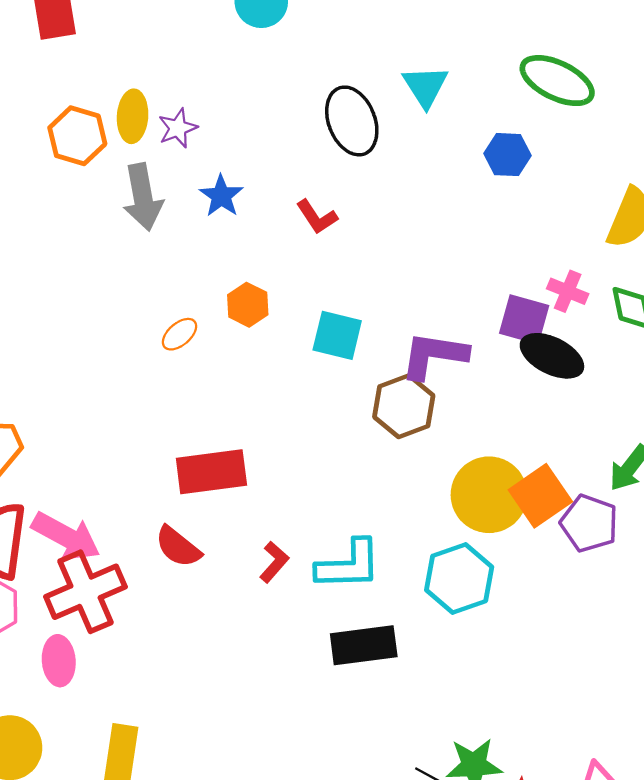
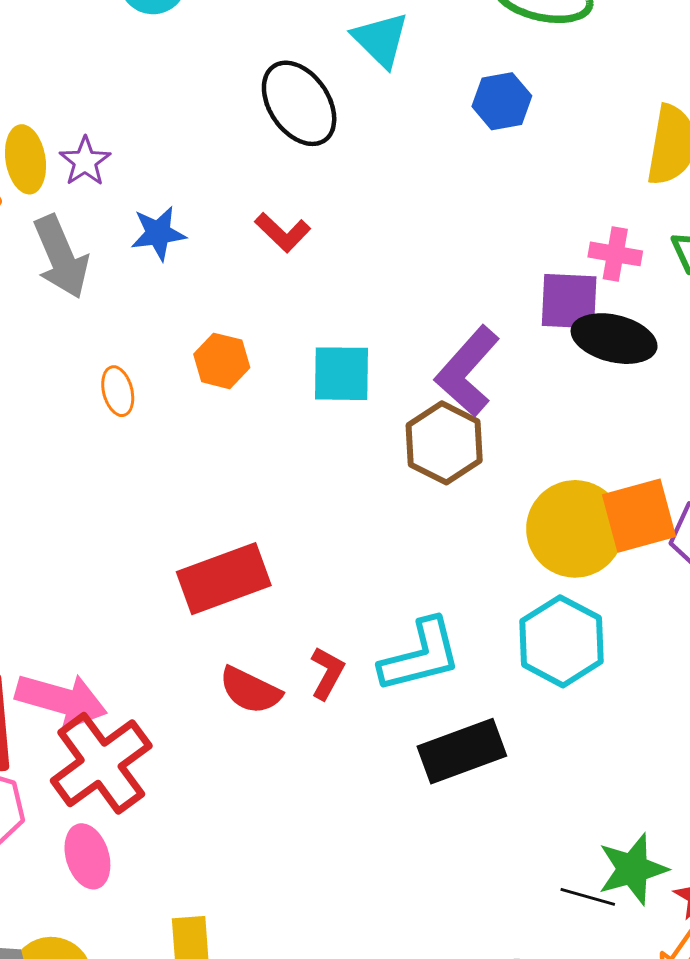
blue star: (221, 196) -> (158, 233), turned -30
orange ellipse: (179, 334) -> (118, 391), moved, turned -51
purple L-shape: (434, 355) -> (467, 371), turned -44
orange square: (540, 496) -> (639, 516), turned 32
red semicircle: (178, 547) -> (250, 690), moved

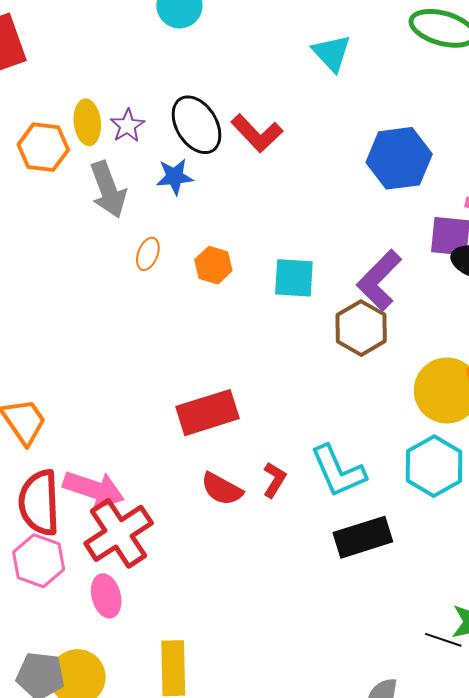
blue hexagon: (502, 101) -> (399, 158), moved, size x1.6
black ellipse: (299, 103) -> (196, 125), moved
red L-shape: (283, 232) -> (257, 133), moved, size x1.4
orange ellipse: (118, 391) -> (148, 254), moved, turned 32
cyan L-shape: (421, 656) -> (338, 471), turned 78

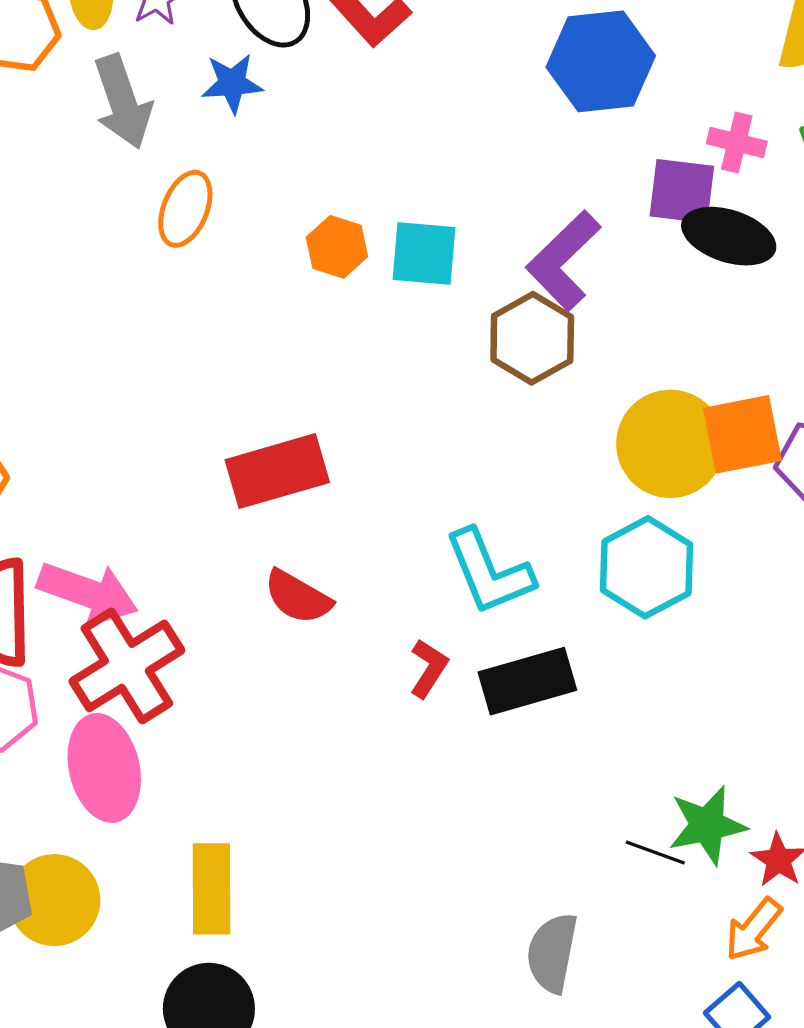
orange ellipse: (148, 254) -> (185, 209), size x1.4
orange hexagon: (213, 265) -> (337, 247), moved
red L-shape: (274, 480) -> (429, 668), moved
pink ellipse: (106, 596) -> (104, 768), size x1.5

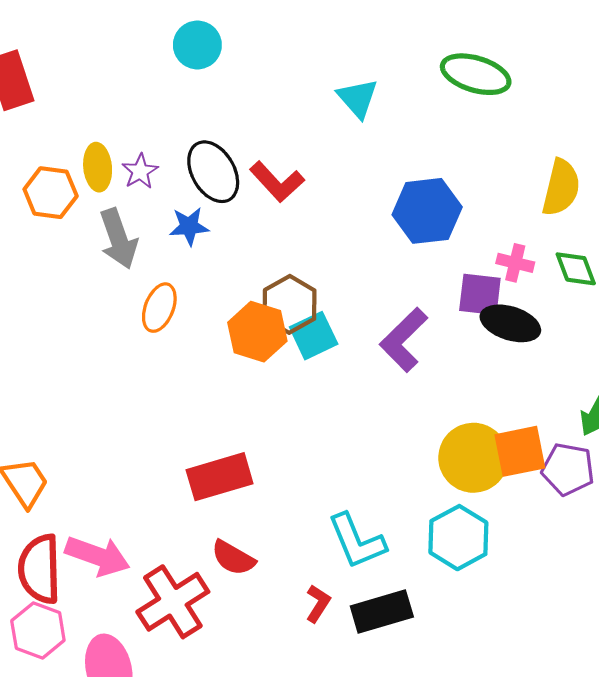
orange hexagon: (337, 247) -> (257, 332), size x1.5
cyan square: (424, 253) -> (314, 336), turned -30
brown hexagon: (532, 338) -> (290, 304), moved
red cross: (127, 666) -> (173, 602), moved

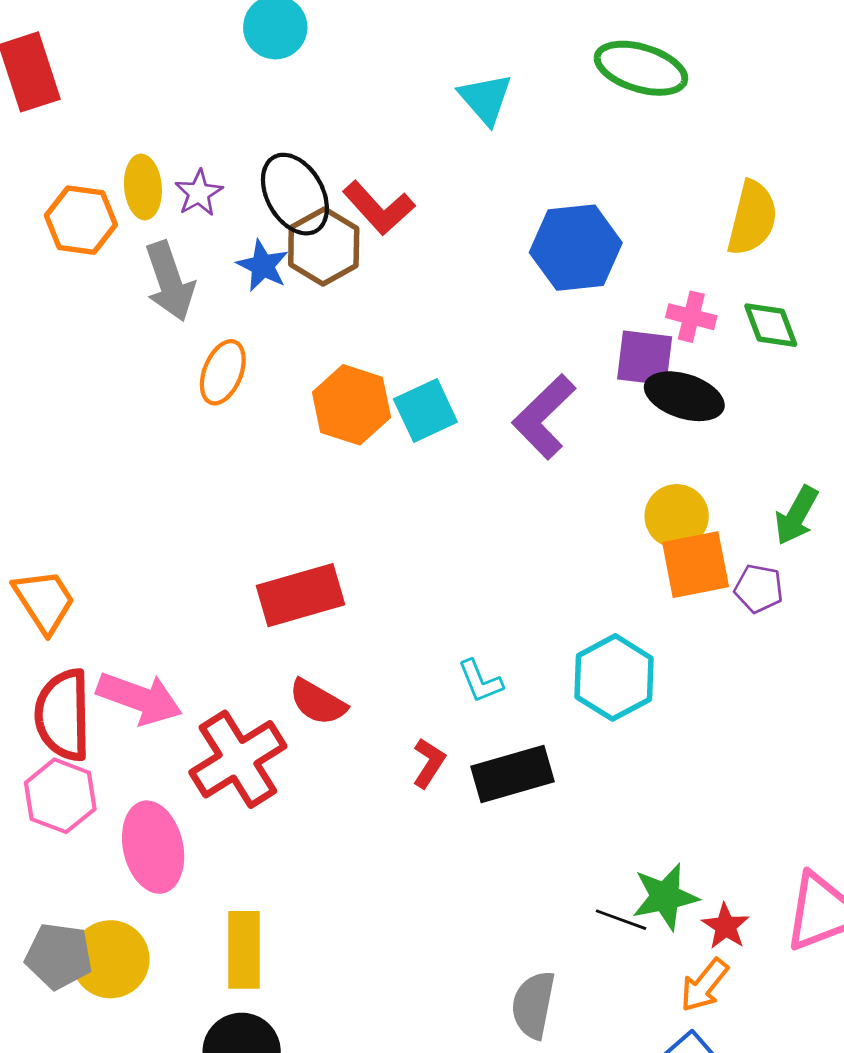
blue star: (189, 226) -> (263, 266), turned 30
brown hexagon: (290, 304) -> (324, 247), moved
yellow circle: (473, 458) -> (677, 516), moved, size x0.7
purple pentagon: (568, 469) -> (759, 589), size x0.7
cyan L-shape: (357, 541) -> (480, 681), size x0.6

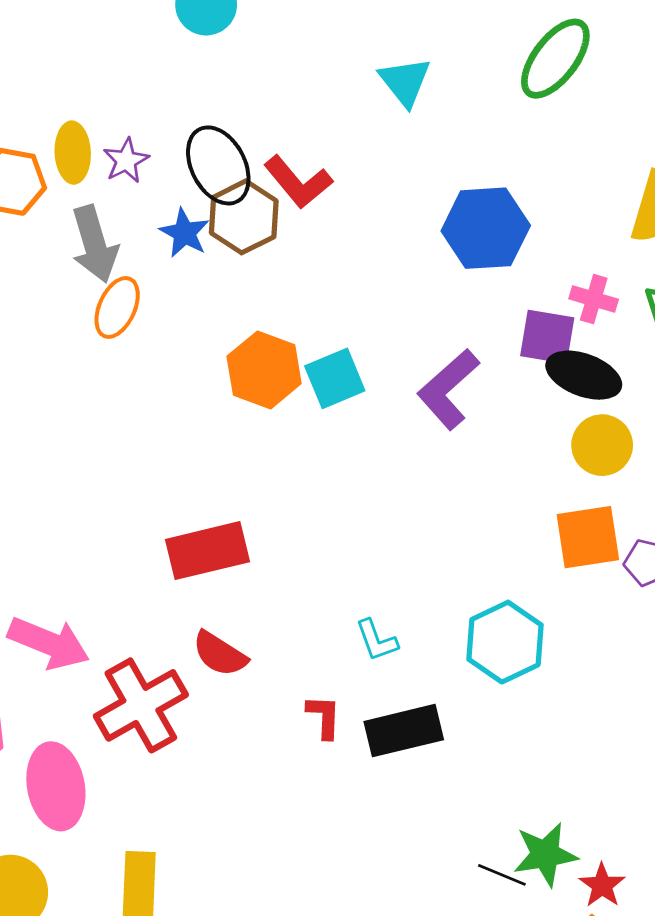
green ellipse: (641, 68) -> (555, 59), turned -72
orange ellipse: (223, 372) -> (117, 307), moved
yellow circle: (677, 516) -> (602, 445), moved
red L-shape: (429, 763) -> (324, 717), turned -33

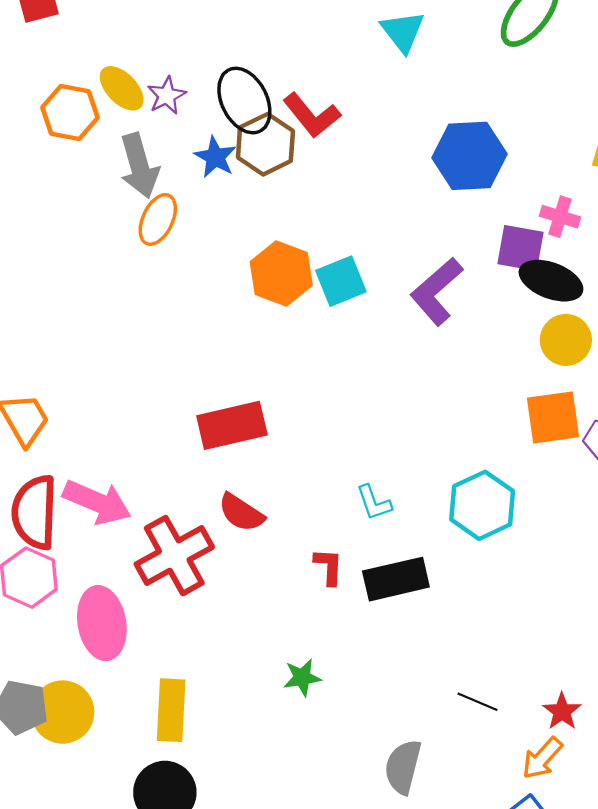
yellow ellipse: (73, 153) -> (122, 88), turned -42
green star: (545, 854) -> (302, 677), moved, size x0.7

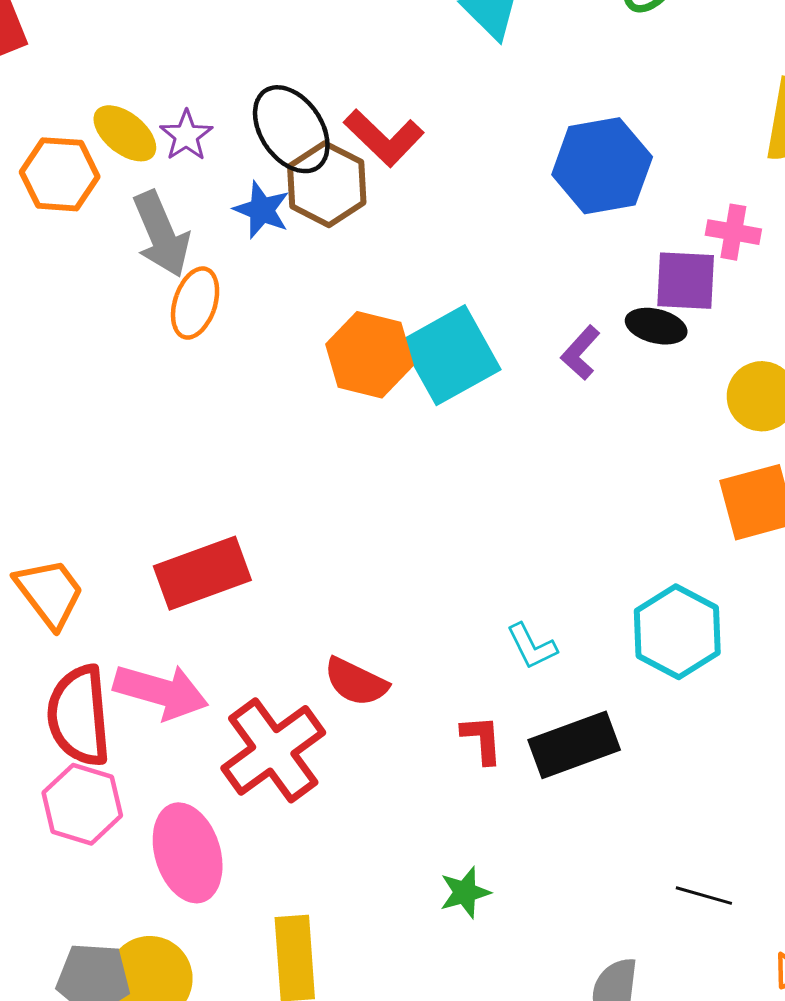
cyan square: (341, 281) -> (451, 355), size x1.4
black ellipse: (551, 281) -> (656, 326), moved, size x0.7
purple L-shape: (437, 291) -> (580, 353), size x0.6
red rectangle: (232, 425) -> (202, 573), moved

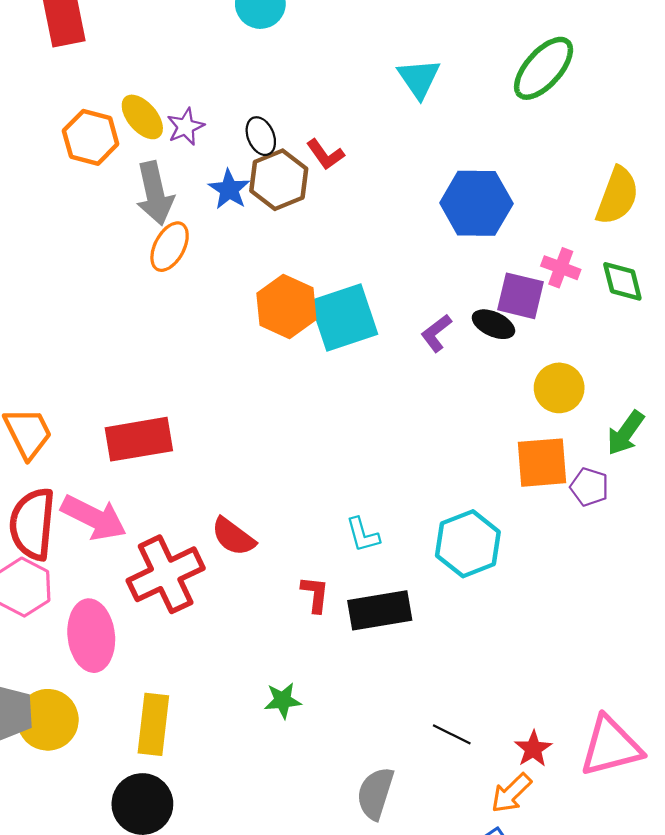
black ellipse: (291, 129) -> (261, 136), size x0.6
red L-shape: (384, 138) -> (325, 154), size x0.7

